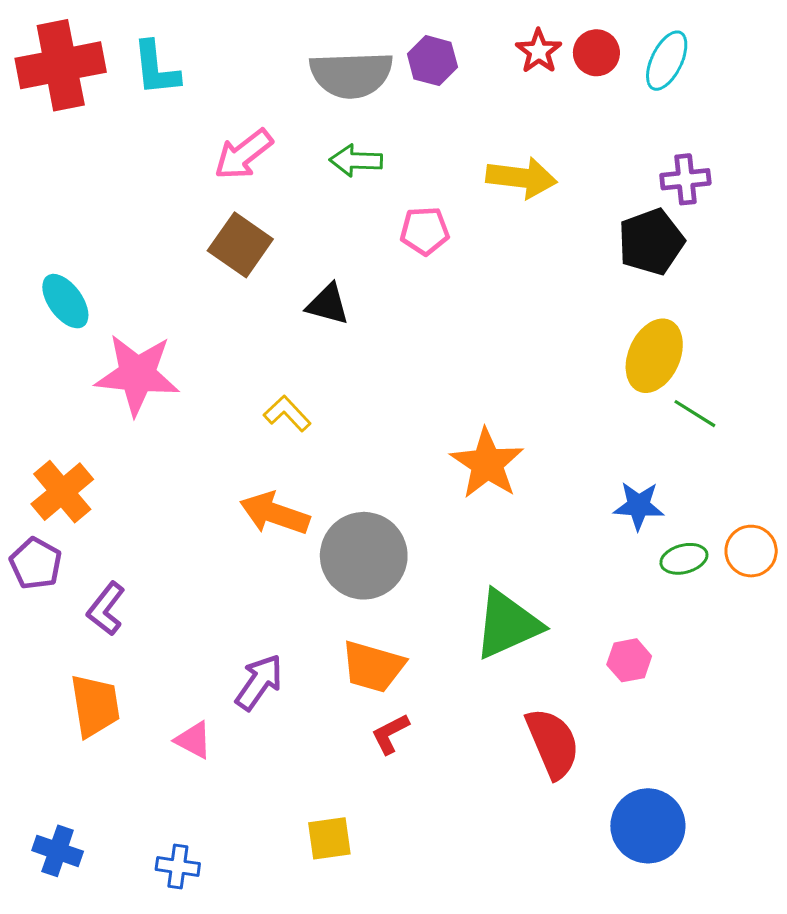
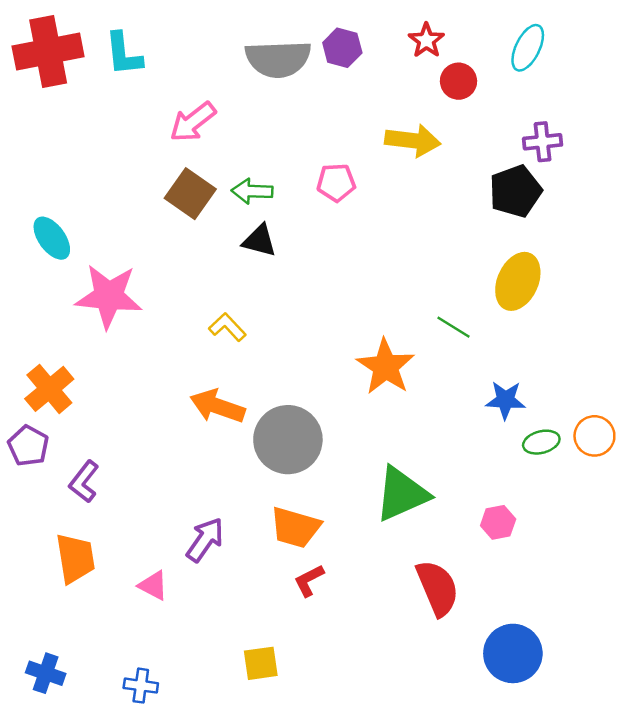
red circle: (596, 53) -> (458, 81), moved
green arrow: (356, 161) -> (252, 191), moved
green line: (695, 414) -> (454, 327), moved

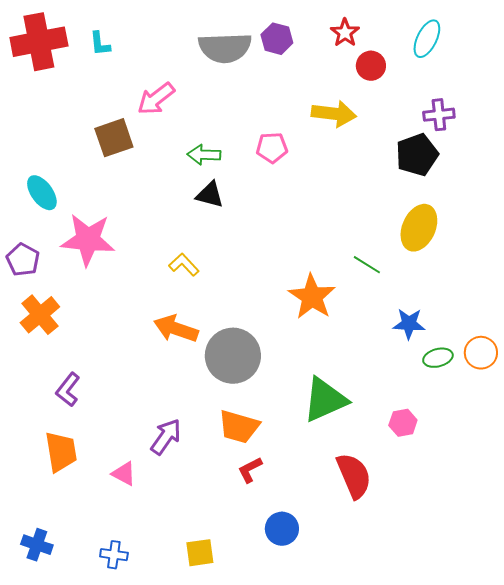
cyan L-shape: (124, 54) -> (100, 44), size x0.7
brown square: (190, 194) -> (114, 138), moved, turned 36
purple pentagon: (28, 446) -> (23, 260), moved
blue circle: (513, 653) -> (282, 529), moved, size x0.7
yellow square: (261, 663) -> (200, 553), moved

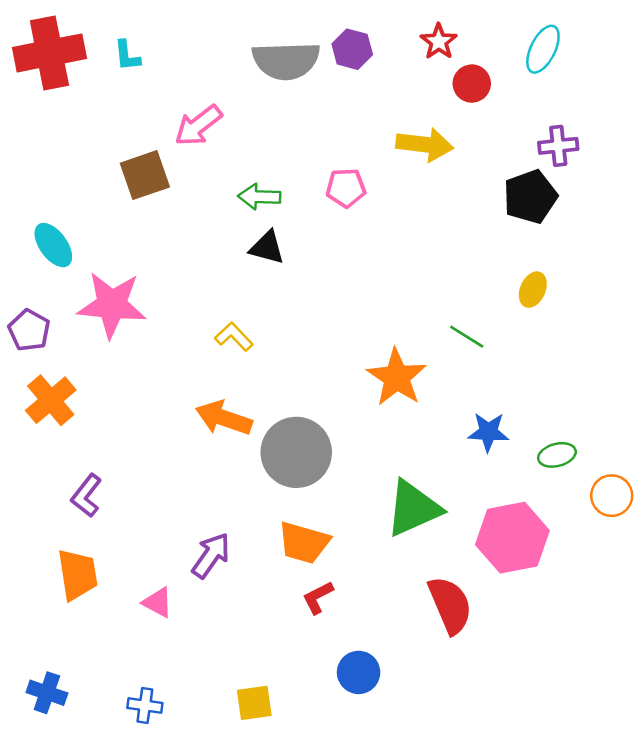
yellow ellipse: (419, 228) -> (533, 290), size x0.6
blue star: (409, 324) -> (488, 432), moved
orange circle: (481, 353) -> (612, 496), moved
pink hexagon: (403, 423) -> (512, 538), size x2.0

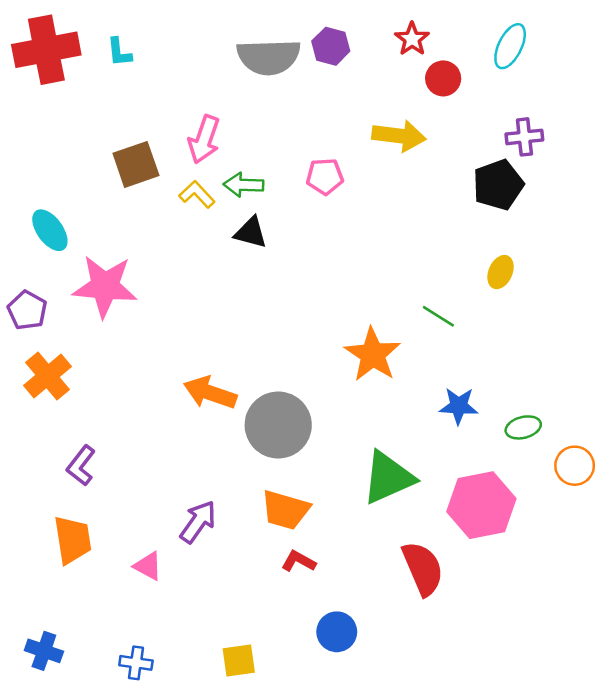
pink arrow: (198, 125) -> (204, 139), moved, turned -33
yellow L-shape: (234, 337) -> (197, 194), moved
red L-shape: (318, 597) -> (299, 561), turned 56

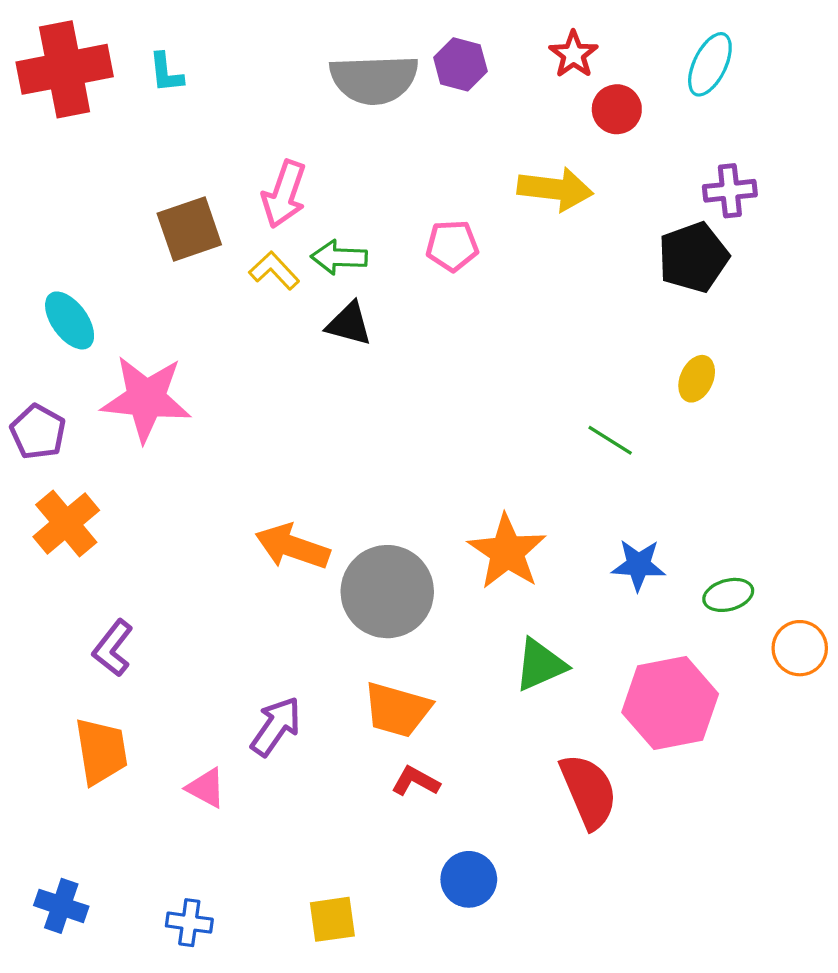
orange star: (373, 355) -> (507, 552), moved
green triangle: (388, 478) -> (540, 665), size x0.7

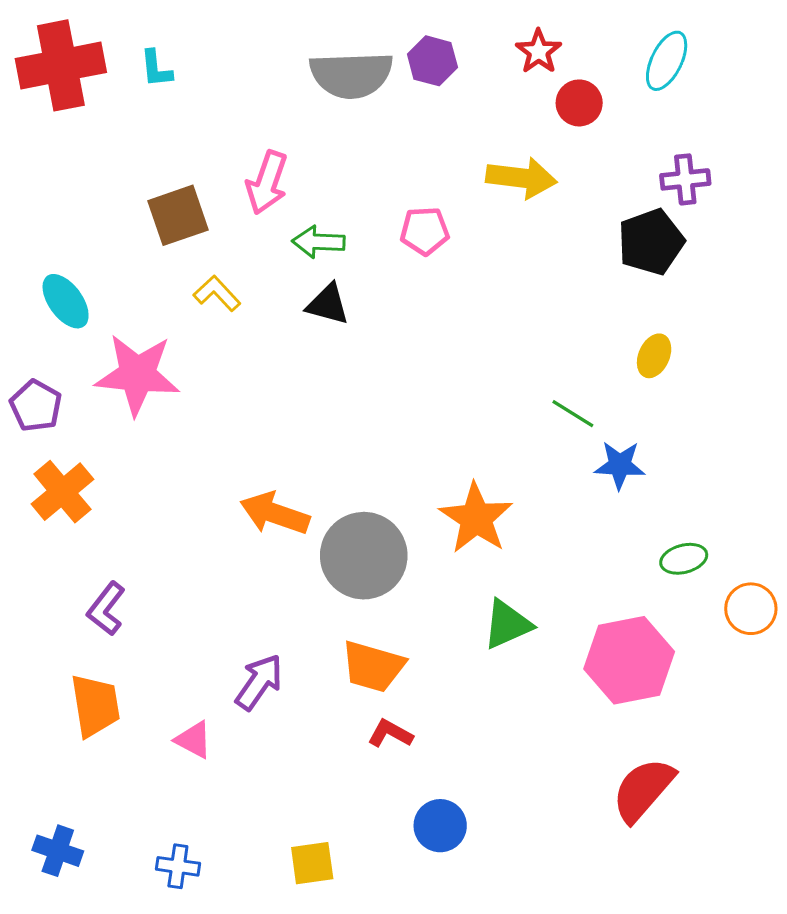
yellow L-shape: (274, 271) -> (217, 293), moved
blue star: (638, 565) -> (620, 465), moved
red semicircle: (589, 791) -> (643, 790), moved, turned -116

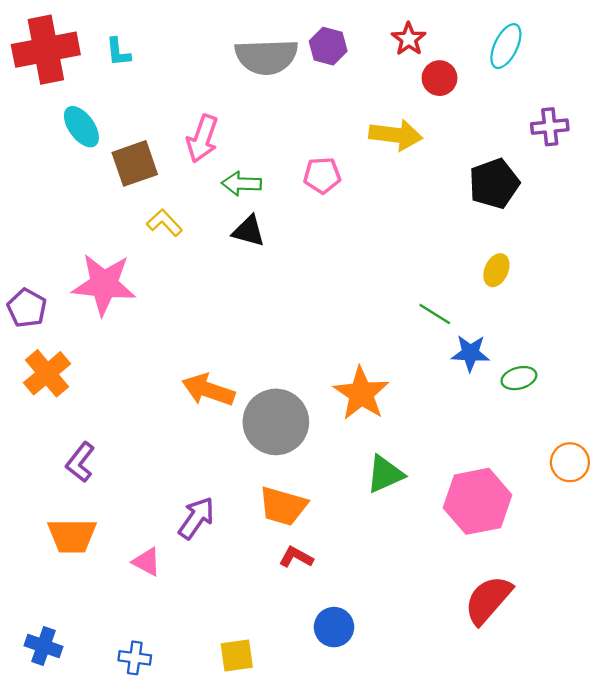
purple cross: (685, 179) -> (550, 127), moved
cyan ellipse: (66, 301) -> (81, 127), moved
green ellipse: (684, 559) -> (519, 378), moved
orange trapezoid: (95, 705) -> (72, 536), turned 99

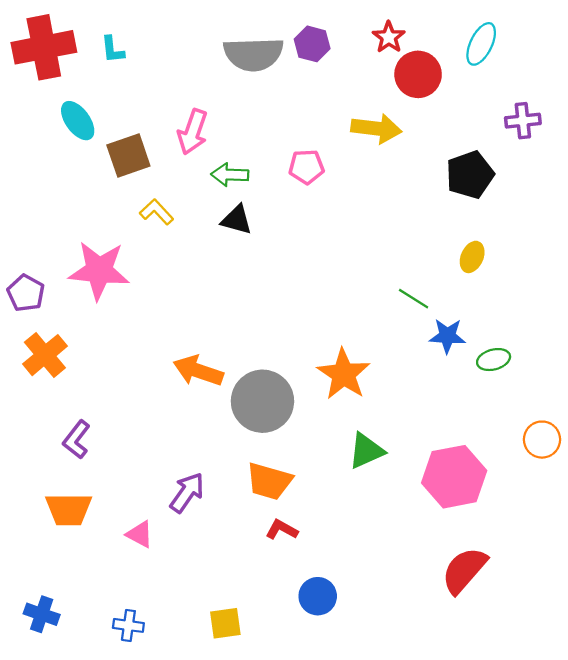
red circle: (440, 78) -> (418, 74), size x1.4

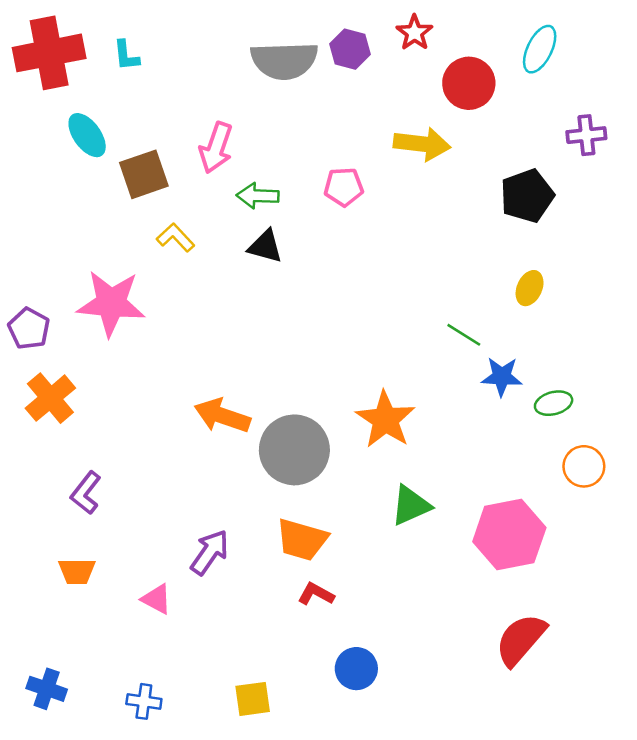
red star: (389, 37) -> (414, 33), moved
orange circle: (542, 440) -> (584, 466), moved
orange trapezoid: (69, 509) -> (77, 571), size x0.7

